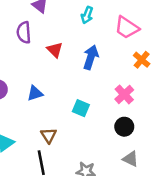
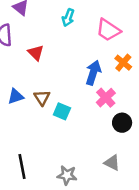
blue arrow: (91, 57) -> (93, 73), moved
black circle: (124, 127) -> (122, 123), moved
brown triangle: (49, 135) -> (42, 98), moved

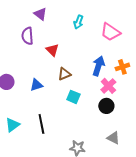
orange cross: (123, 63) -> (122, 67), moved, turned 32
brown triangle: (42, 98) -> (64, 74), moved, turned 40
black circle: (122, 123) -> (106, 106), moved
black line: (22, 166) -> (41, 124), moved

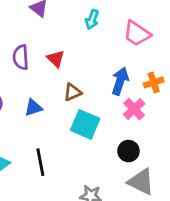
purple semicircle: (27, 36) -> (21, 57), moved
cyan square: (73, 97) -> (85, 124), size x1.5
black circle: (106, 106) -> (128, 151), moved
gray triangle: (113, 138) -> (141, 182), size x1.5

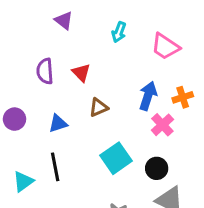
cyan square: (85, 124) -> (116, 158), moved, turned 32
black line: (40, 162) -> (55, 167), moved

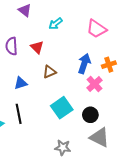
cyan arrow: (119, 32) -> (56, 24), moved, turned 32

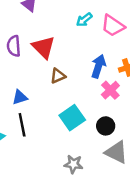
cyan arrow: (56, 24) -> (84, 20), moved
red triangle: (37, 47) -> (44, 47), size x1.5
blue triangle: (21, 83) -> (20, 97), moved

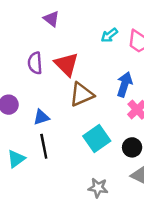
brown triangle: (58, 76) -> (82, 95), size x1.5

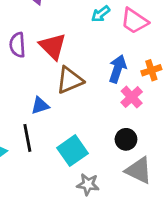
blue triangle: (41, 117) -> (40, 105), moved
cyan square: (97, 139) -> (72, 151), moved

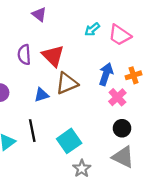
blue triangle: (40, 105) -> (41, 95), moved
black circle: (126, 139) -> (122, 128), moved
gray star: (88, 184) -> (82, 169), turned 30

